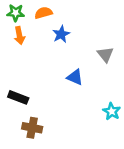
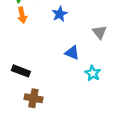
cyan star: (112, 111) -> (93, 73), moved

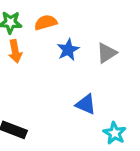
gray triangle: (100, 32) -> (107, 53), moved, turned 35

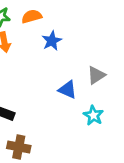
gray triangle: (107, 53) -> (96, 75), moved

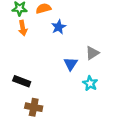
blue triangle: (68, 90) -> (71, 64), turned 40

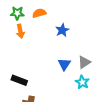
blue star: (59, 27) -> (62, 30), moved
gray triangle: (92, 53) -> (84, 62), moved

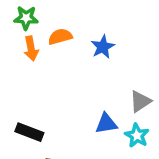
orange semicircle: (39, 13) -> (60, 37), moved
blue triangle: (64, 64) -> (106, 124), moved, turned 48

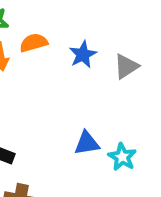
gray triangle: (140, 101) -> (126, 66), moved

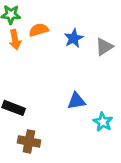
cyan star: (122, 157) -> (103, 122), moved

